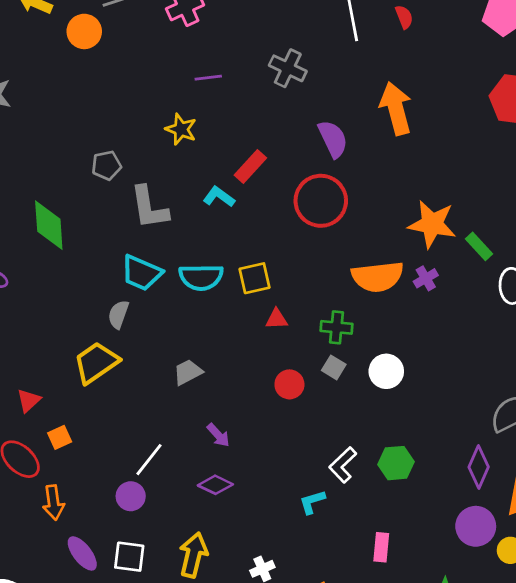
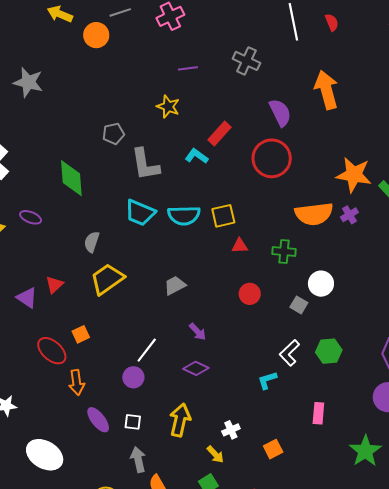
gray semicircle: (118, 314) -> (92, 242), moved
gray square: (334, 367) -> (299, 305), moved
red triangle: (29, 400) -> (54, 285), moved
white square: (129, 557) -> (133, 422), size x0.7

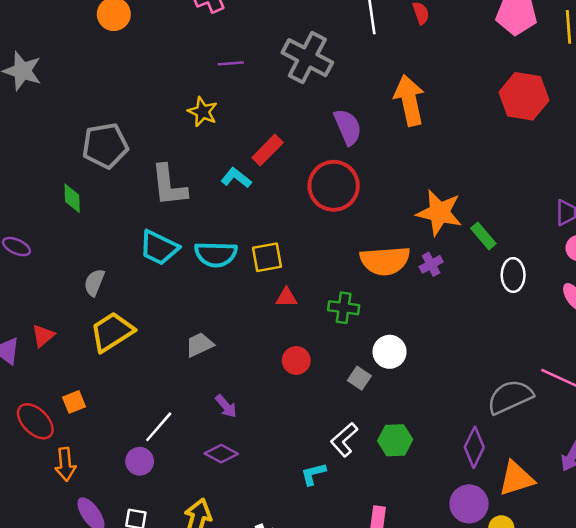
gray cross: (246, 61) -> (307, 58), size x1.4
gray pentagon: (113, 134) -> (105, 146), moved, size x1.6
green diamond: (71, 178) -> (72, 198), size x0.6

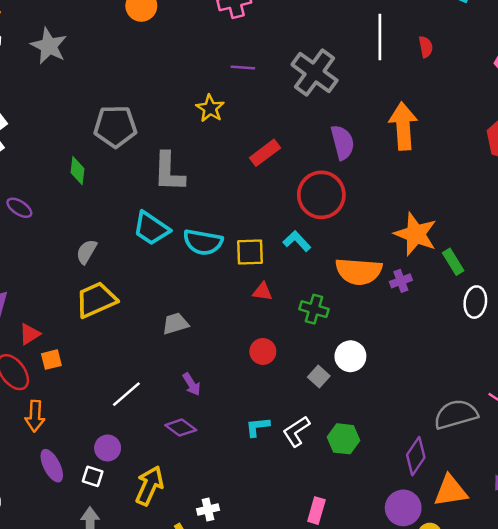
cyan L-shape: (236, 178) -> (297, 241), moved
red triangle: (43, 336) -> (30, 334), moved
purple circle: (140, 461) -> (108, 448), moved
cyan L-shape: (313, 474) -> (258, 427), moved

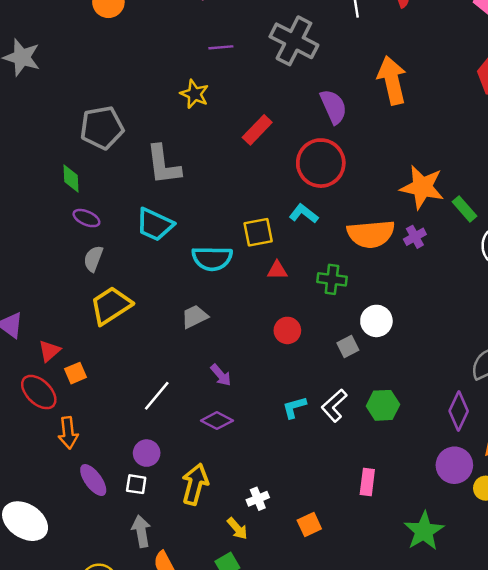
purple ellipse: (19, 208) -> (86, 218), moved
cyan semicircle: (203, 242) -> (212, 258), moved
gray square: (319, 376) -> (348, 346), turned 30

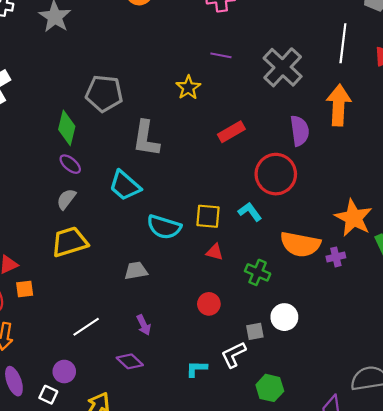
orange arrow: (392, 80) -> (339, 105), moved
green diamond: (71, 178) -> (67, 128), size x1.4
white L-shape: (334, 406) -> (234, 355), moved

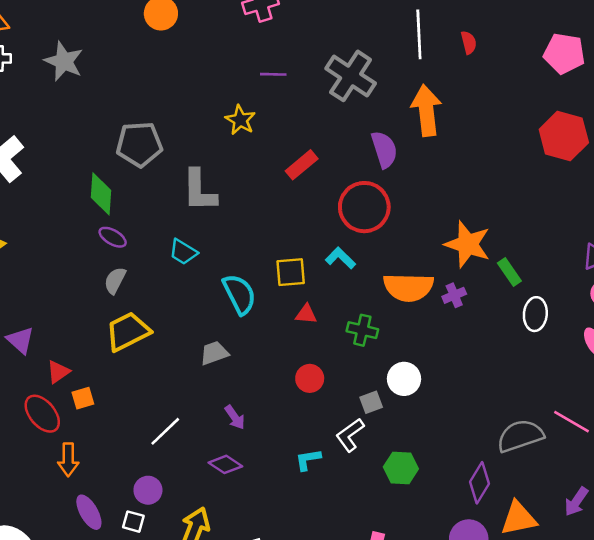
cyan trapezoid: (125, 186) -> (183, 252), size x0.7
cyan semicircle: (164, 227) -> (239, 294), turned -124

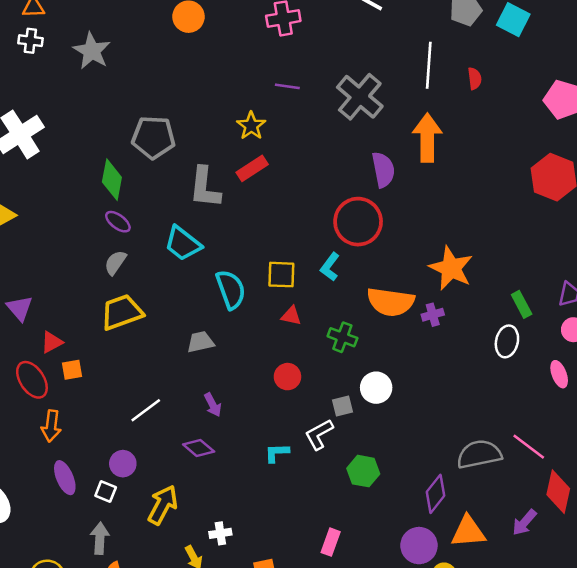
red rectangle: (302, 165) -> (252, 168), moved
cyan trapezoid: (183, 252) -> (183, 244), size x1.4
cyan L-shape: (340, 258) -> (330, 267), turned -104
green rectangle: (509, 272) -> (522, 304), moved

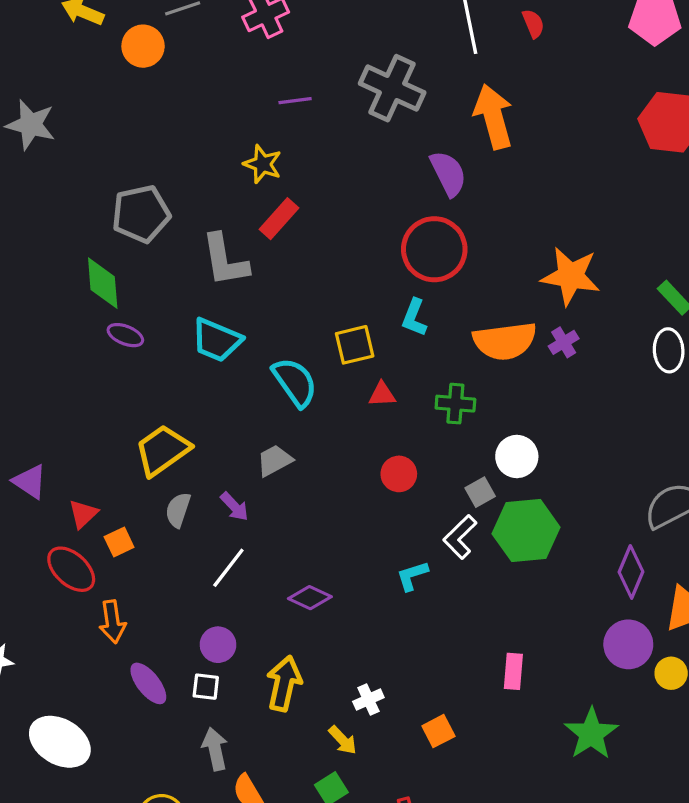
gray semicircle: (115, 263) -> (178, 510), moved
purple arrow: (213, 405) -> (234, 507), moved
green hexagon: (363, 471) -> (526, 531), moved, size x1.5

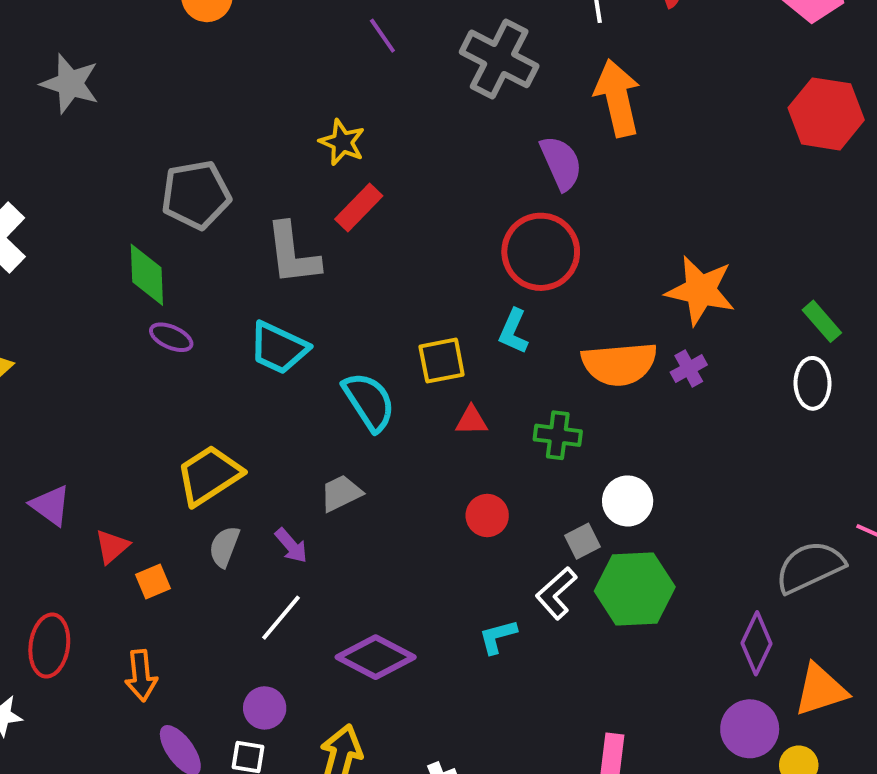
purple line: (295, 101) -> (382, 36), moved, turned 60
red ellipse: (71, 569) -> (49, 645), moved, turned 54
purple diamond: (310, 598) -> (376, 657), size x1.5

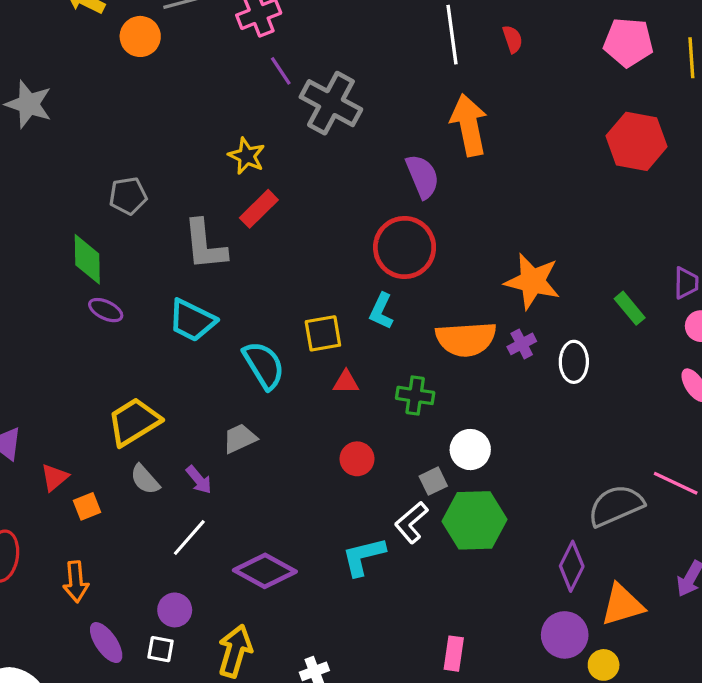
gray cross: (499, 59) -> (331, 103), moved
gray pentagon: (196, 195) -> (128, 196), size x0.7
white ellipse: (813, 383) -> (574, 362), moved
gray semicircle: (224, 547) -> (145, 479), turned -64
cyan L-shape: (498, 637) -> (363, 556), size x1.4

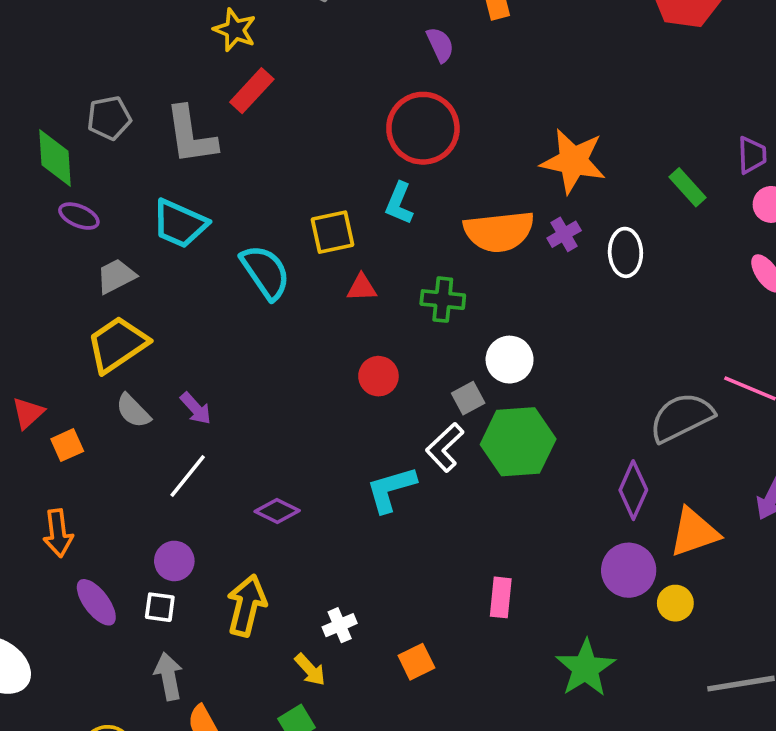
purple semicircle: (422, 176) -> (440, 45), size x0.7
gray pentagon: (128, 196) -> (109, 118), moved
gray trapezoid: (240, 438) -> (116, 276), moved
purple diamond: (265, 571) -> (277, 511), size x0.6

